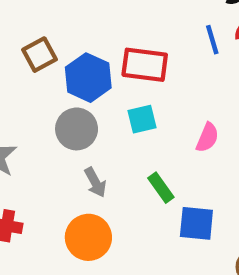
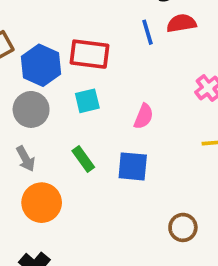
gray arrow: (95, 182) -> (26, 159), moved
green rectangle: (161, 188) -> (83, 159), moved
blue square: (196, 223) -> (133, 166), moved

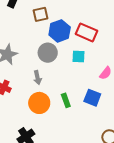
green rectangle: (83, 159) -> (66, 100), moved

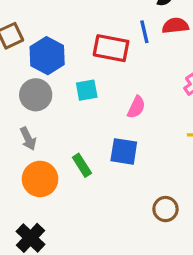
red rectangle: (87, 32) -> (111, 48), moved

